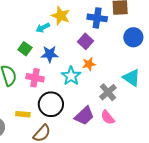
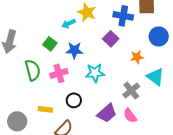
orange star: (89, 64) -> (137, 57), moved
cyan star: (71, 76) -> (95, 73), turned 30
pink cross: (35, 78) -> (59, 73), turned -30
black circle: (51, 104) -> (74, 100), size x0.6

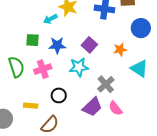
purple square: (111, 39) -> (89, 45), moved
green square: (50, 44) -> (33, 40), turned -32
gray cross: (131, 90) -> (106, 84), moved

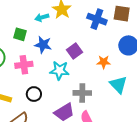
gray cross: (106, 84) -> (82, 93), turned 30

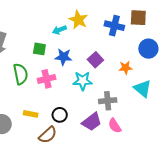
black circle: (34, 94) -> (60, 115), moved

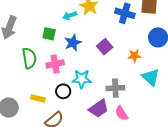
blue star: (63, 57) -> (73, 43), turned -30
cyan star: (83, 81) -> (82, 79), moved
black circle: (60, 115) -> (63, 91), moved

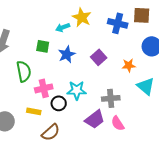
pink cross: (55, 64) -> (44, 88), moved

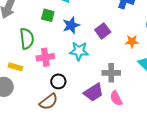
cyan star: (77, 90) -> (79, 51), moved
black circle: (59, 103) -> (58, 81), moved
yellow rectangle: (34, 111) -> (15, 67), moved

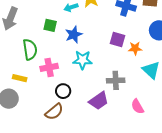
purple square: (103, 31) -> (118, 40), moved, turned -35
pink semicircle: (116, 98) -> (137, 106), moved

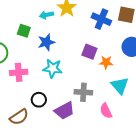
black circle: (63, 91) -> (39, 100), moved
pink semicircle: (137, 106) -> (106, 111), moved

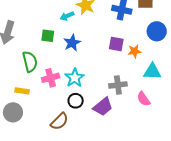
cyan star: (53, 68) -> (75, 78), moved, turned -30
cyan triangle: (120, 86) -> (152, 72), turned -36

